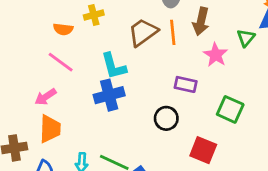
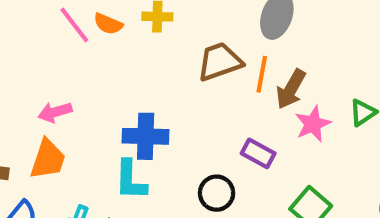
brown arrow: (201, 21) -> (291, 89), moved
pink line: (61, 62) -> (74, 25), moved
cyan L-shape: (114, 66) -> (131, 180), moved

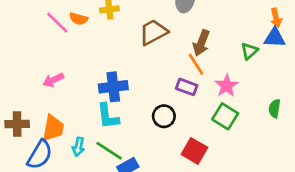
orange line: (262, 74) -> (196, 64), moved, turned -35
pink star: (313, 124) -> (227, 86), moved
orange trapezoid: (48, 159) -> (53, 128), moved

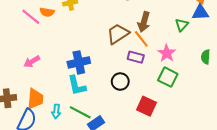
brown trapezoid: (153, 32) -> (118, 34), moved
green semicircle: (275, 108) -> (206, 57), moved

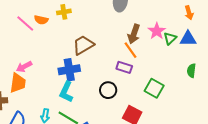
blue triangle: (200, 13) -> (188, 39), moved
brown trapezoid: (118, 34) -> (83, 45), moved
pink star: (167, 53) -> (157, 31), moved
cyan L-shape: (77, 86) -> (66, 92), turned 35
orange trapezoid: (35, 99) -> (18, 83), moved

